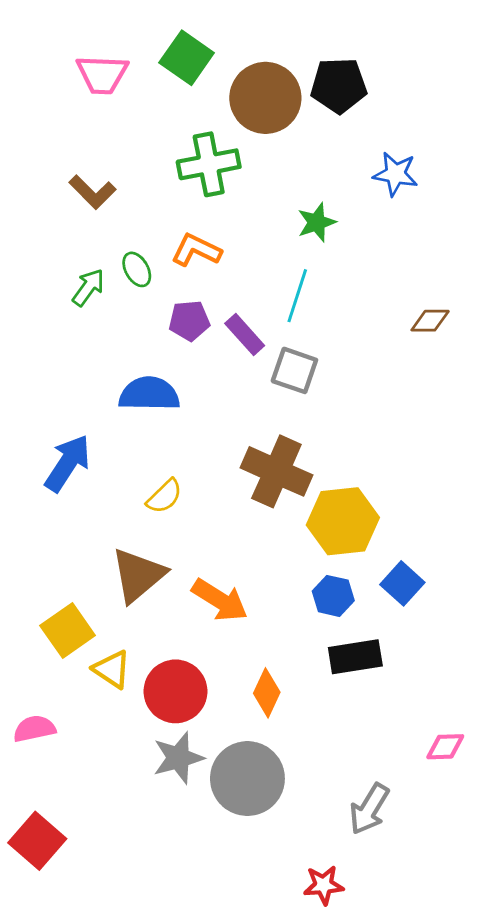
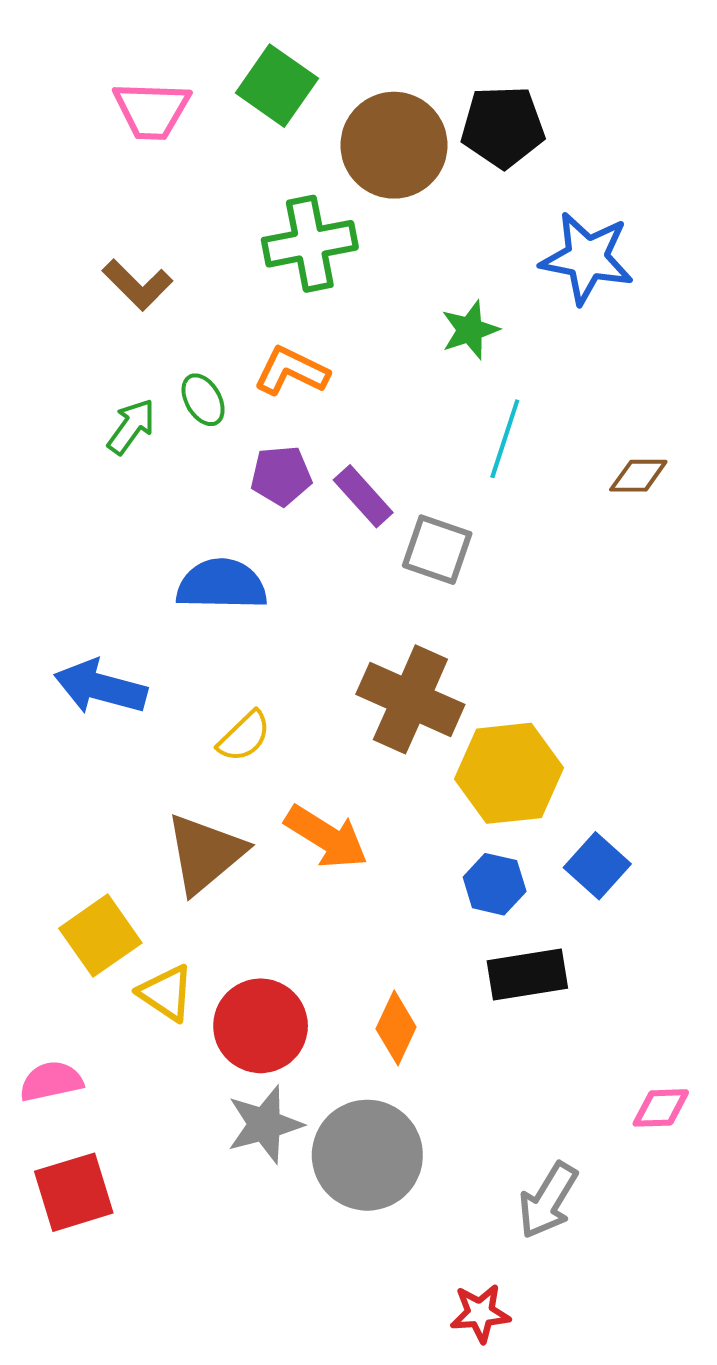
blue star: (395, 174) -> (587, 258), size x1.4
cyan line: (297, 296) -> (505, 439), moved
blue arrow: (68, 463) -> (100, 687), turned -108
orange arrow: (220, 600) -> (326, 837), moved
red square: (37, 841) -> (74, 1192), moved, turned 32

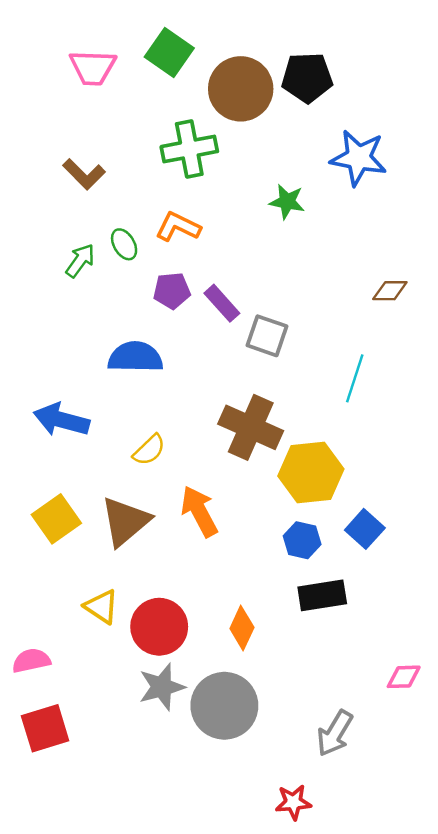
green star: (470, 330) -> (287, 202), turned 30
cyan line: (505, 439) -> (355, 378), moved
orange arrow: (326, 837) -> (199, 511), turned -150
yellow square: (100, 936) -> (56, 519), moved

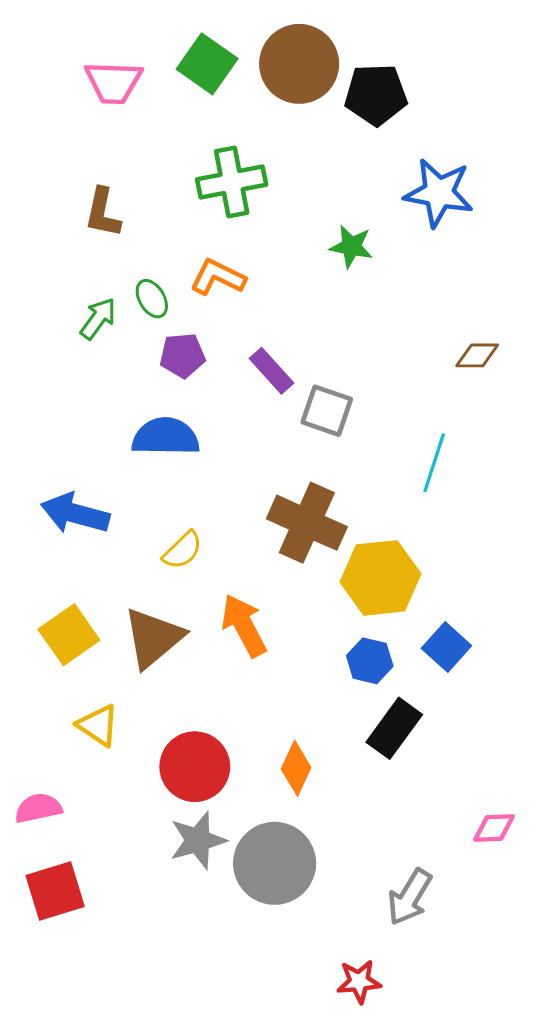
brown circle: (241, 89) -> (299, 64), moved
brown L-shape: (84, 174) -> (103, 213), turned 57
purple pentagon: (172, 291) -> (183, 355), moved
black rectangle: (322, 595) -> (394, 728), turned -45
yellow triangle: (102, 607) -> (98, 725), moved

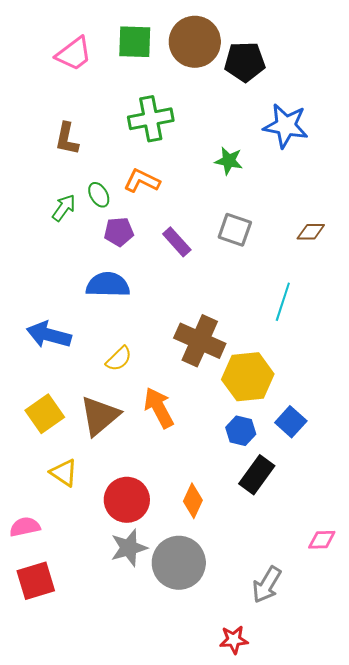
green square: (207, 64) -> (135, 42), turned -33
pink trapezoid: (113, 82) -> (74, 54), turned -39
gray square: (327, 411) -> (235, 230), moved

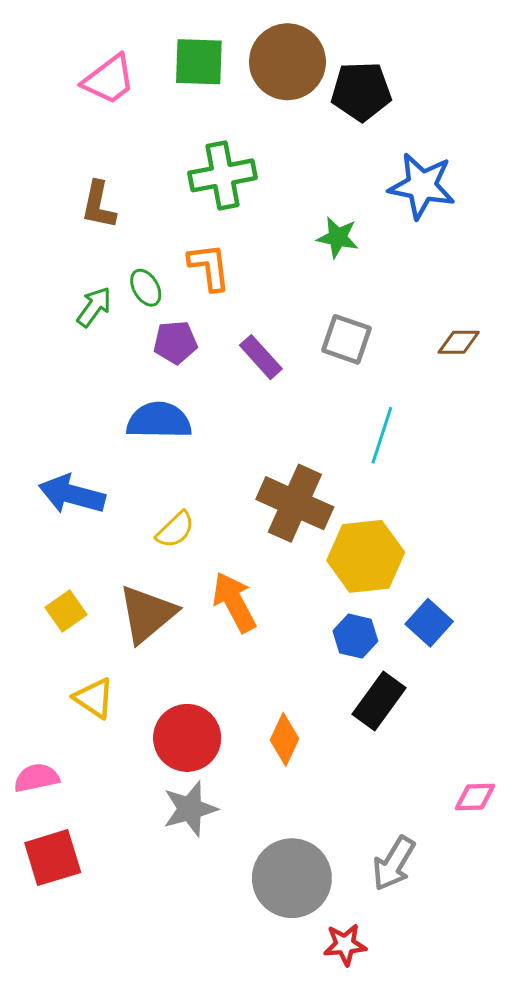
orange L-shape: (142, 181) -> (209, 267), turned 57
cyan line: (283, 302) -> (382, 435), moved
yellow square: (45, 414) -> (66, 611), size x0.7
gray circle: (179, 563) -> (292, 878), moved

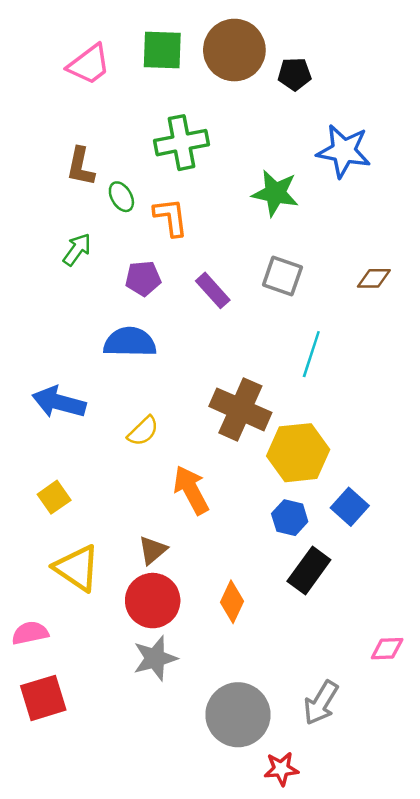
black pentagon: (361, 91) -> (294, 74), size x0.7
green star: (338, 237) -> (275, 193), size x1.4
green ellipse: (146, 288) -> (121, 197), moved
brown triangle: (147, 614) -> (153, 550), moved, size x0.6
yellow triangle: (94, 698) -> (77, 568), size x1.4

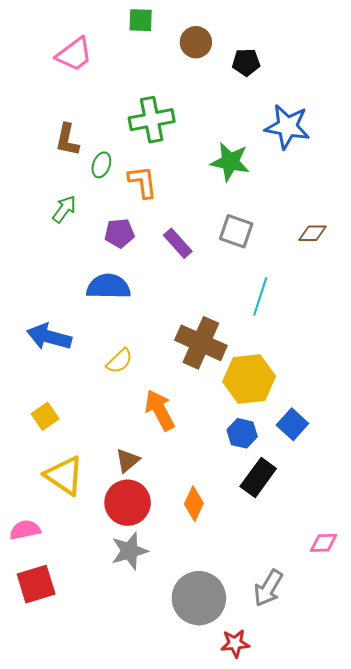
green square: (162, 50) -> (141, 20), moved, size x0.7
brown circle: (234, 50) -> (196, 42), size x0.6
green ellipse: (121, 197) -> (101, 165), turned 50

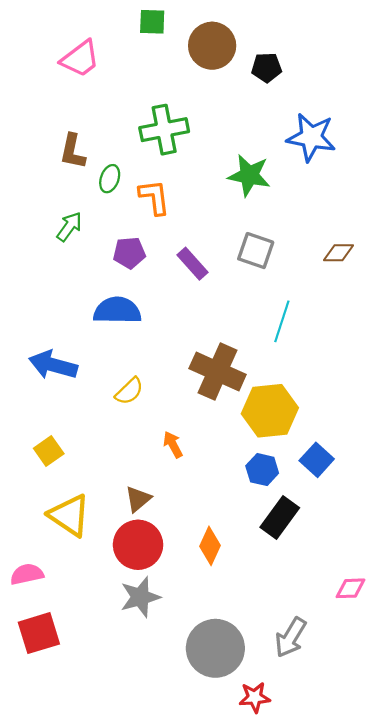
brown circle: (196, 42) -> (212, 46), size x1.4
orange arrow: (160, 410) -> (173, 445), size x0.6

